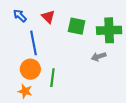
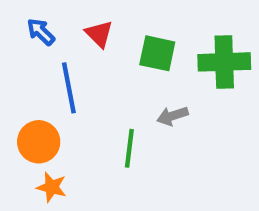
gray arrow: (99, 57) -> (172, 116), moved
orange circle: (30, 69) -> (39, 142), moved
green line: (52, 78) -> (129, 148), moved

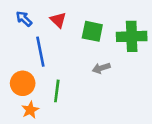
green line: (129, 148) -> (57, 91), moved
orange star: (52, 187) -> (30, 110), turned 30

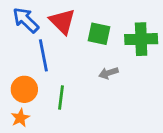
blue arrow: (24, 19) -> (26, 20), size x1.5
red triangle: (58, 20) -> (62, 21), size x1.5
orange star: (30, 110) -> (20, 118), moved

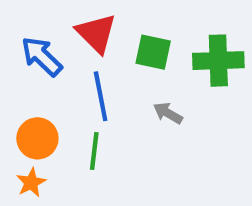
blue arrow: (26, 20) -> (42, 56), moved
blue line: (43, 55) -> (101, 96), moved
gray arrow: (109, 73) -> (168, 113), turned 48

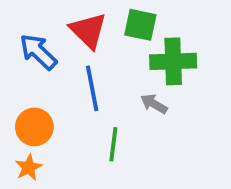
green square: (153, 52) -> (140, 25), moved
green cross: (218, 61) -> (173, 61), moved
green line: (94, 151) -> (113, 144), moved

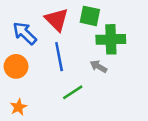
orange circle: (34, 127) -> (16, 66), moved
green line: (113, 144) -> (73, 92), turned 50

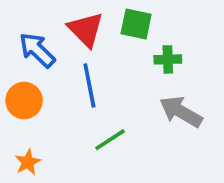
green cross: (111, 39) -> (168, 59), size x0.6
gray arrow: (99, 66) -> (181, 112), moved, size x1.6

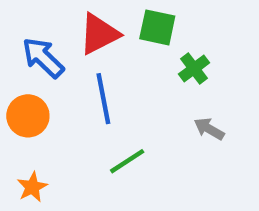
red triangle: (86, 30) -> (99, 34), turned 48
green cross: (168, 59) -> (194, 68), turned -35
gray arrow: (181, 112) -> (209, 129), size x0.6

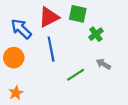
green line: (127, 161) -> (76, 75), moved

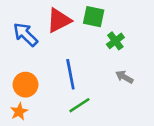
blue line: (51, 49) -> (70, 74), moved
orange circle: (14, 58) -> (25, 85), moved
green line: (76, 75) -> (79, 105), moved

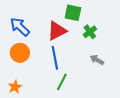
red triangle: (59, 20) -> (57, 31), moved
orange circle: (25, 85) -> (20, 53), moved
green line: (79, 105) -> (62, 82), turned -30

